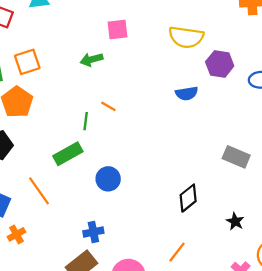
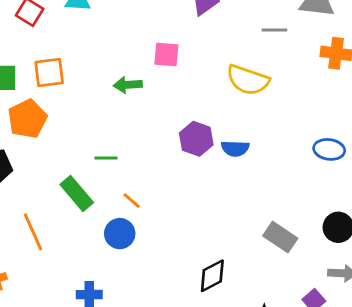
purple hexagon: (220, 64) -> (196, 139), moved
orange line: (108, 106) -> (132, 201), moved
green line: (86, 121) -> (106, 158), turned 72
green rectangle: (68, 154) -> (77, 194), turned 68

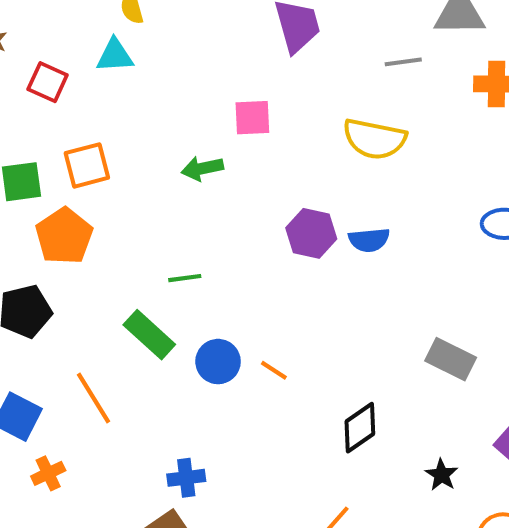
orange line: (132, 201) -> (274, 370), moved
blue circle: (120, 234) -> (218, 362), moved

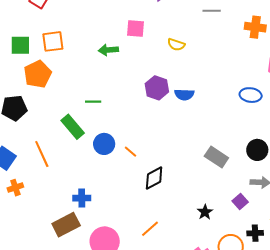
yellow semicircle: (374, 139) -> (176, 45), moved, size x0.6
black diamond: (360, 428) -> (154, 178), moved

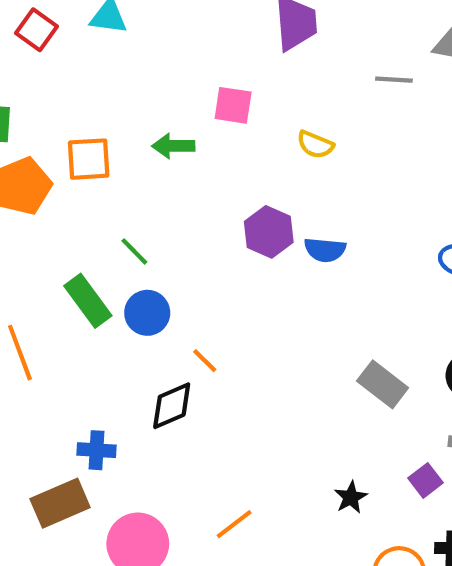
orange square: (53, 41) -> (89, 159), moved
green line: (93, 102) -> (134, 251), turned 42
blue circle: (104, 144) -> (147, 313), moved
black diamond: (154, 178) -> (172, 406), moved

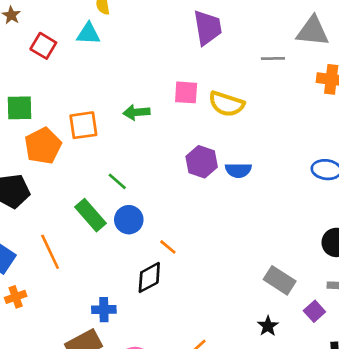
pink square: (233, 105) -> (186, 92), moved
yellow semicircle: (315, 145) -> (226, 104), size x1.5
gray rectangle: (383, 384) -> (280, 280), moved

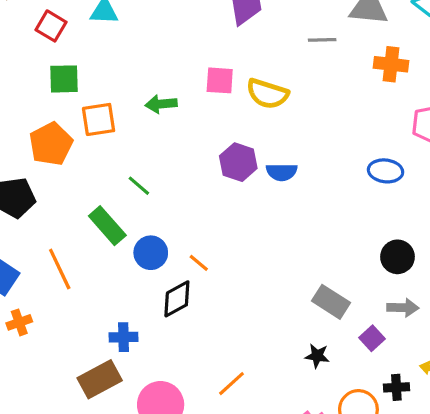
green square: (19, 108) -> (64, 79), moved
blue circle: (129, 220) -> (151, 253), moved
black star: (268, 326) -> (317, 356), turned -30

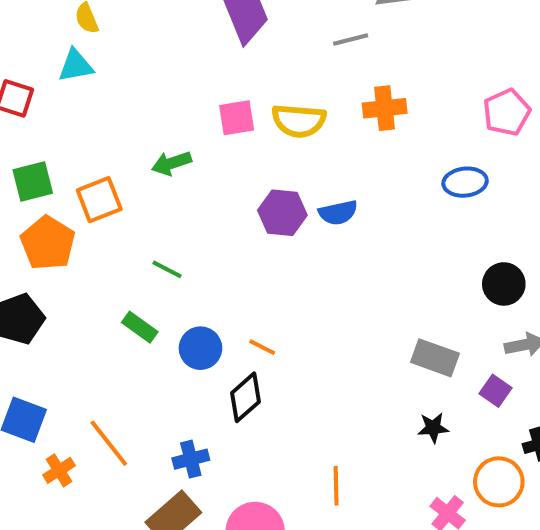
orange cross: (391, 64) -> (385, 108), moved
green square: (64, 79) -> (33, 181), moved
green rectangle: (107, 226) -> (140, 327), size x0.7
orange line: (60, 269) -> (109, 443), moved
orange line: (231, 384) -> (336, 486), turned -36

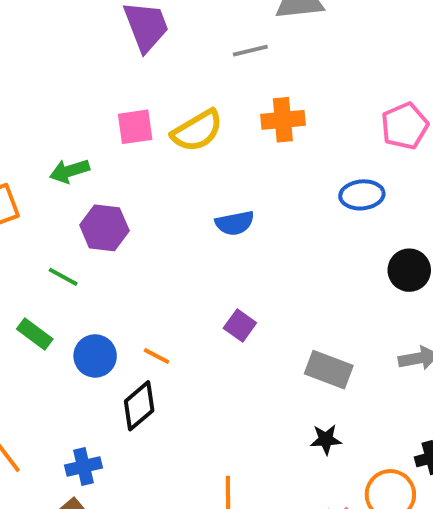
yellow semicircle: (299, 121) -> (197, 131), turned -36
purple hexagon: (282, 213) -> (104, 228), moved
black circle: (504, 284) -> (409, 270), moved
purple square: (495, 391) -> (240, 326), moved

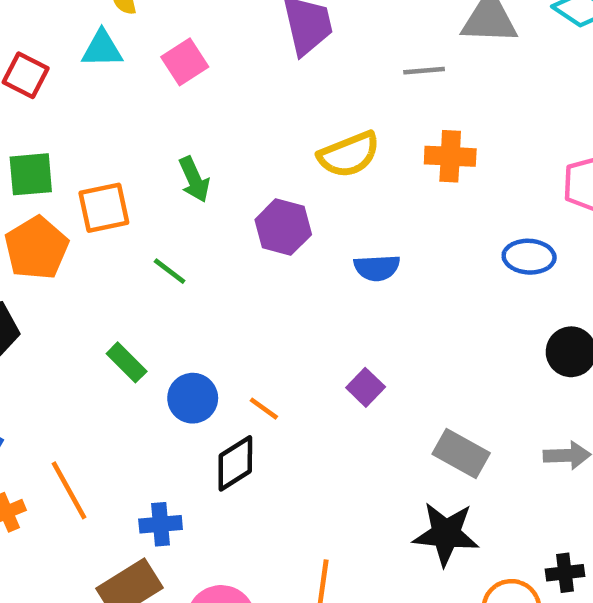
pink square: (135, 127) -> (185, 62), moved, turned -33
green arrow: (69, 171) -> (194, 179), turned -105
purple hexagon: (104, 228) -> (283, 227), moved
green line: (63, 277) -> (170, 271), moved
black star: (326, 439) -> (446, 534), size x1.8

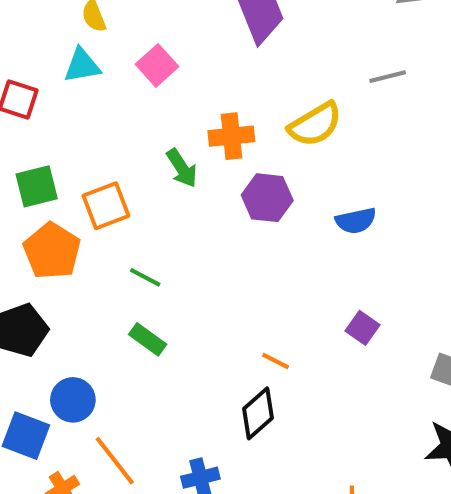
gray line: (424, 71) -> (388, 77), moved
orange cross: (450, 156) -> (231, 136), moved
green line: (170, 271) -> (145, 277), moved
blue circle: (193, 398) -> (73, 400), moved

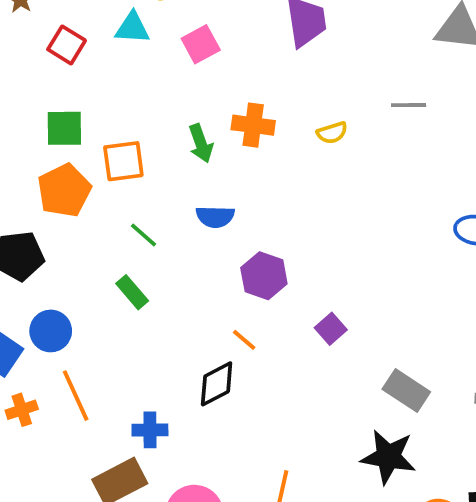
yellow semicircle: (315, 124) -> (332, 133), size x0.6
purple hexagon: (267, 198) -> (264, 276), moved
blue semicircle: (356, 221) -> (215, 217), moved

